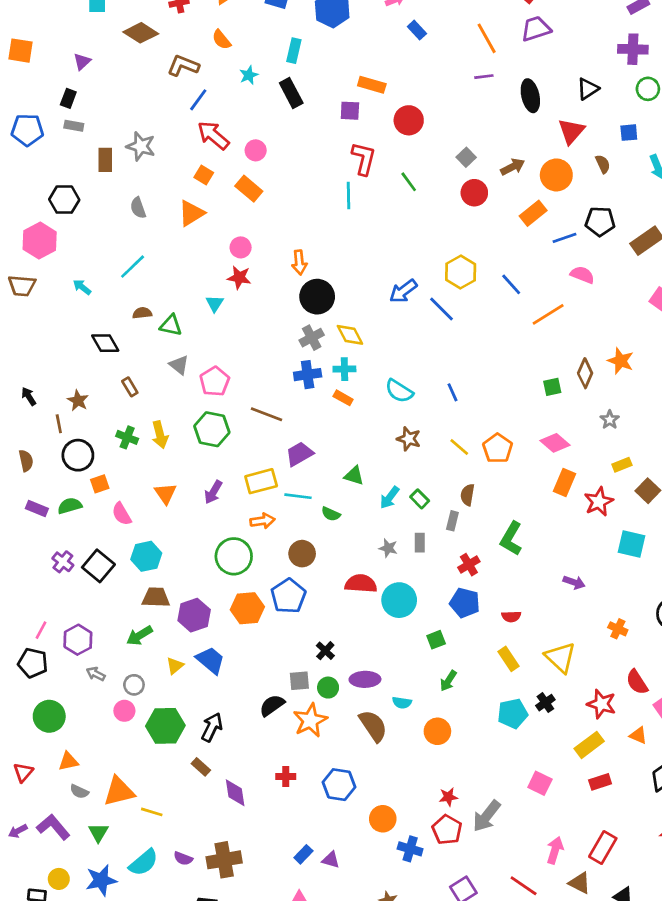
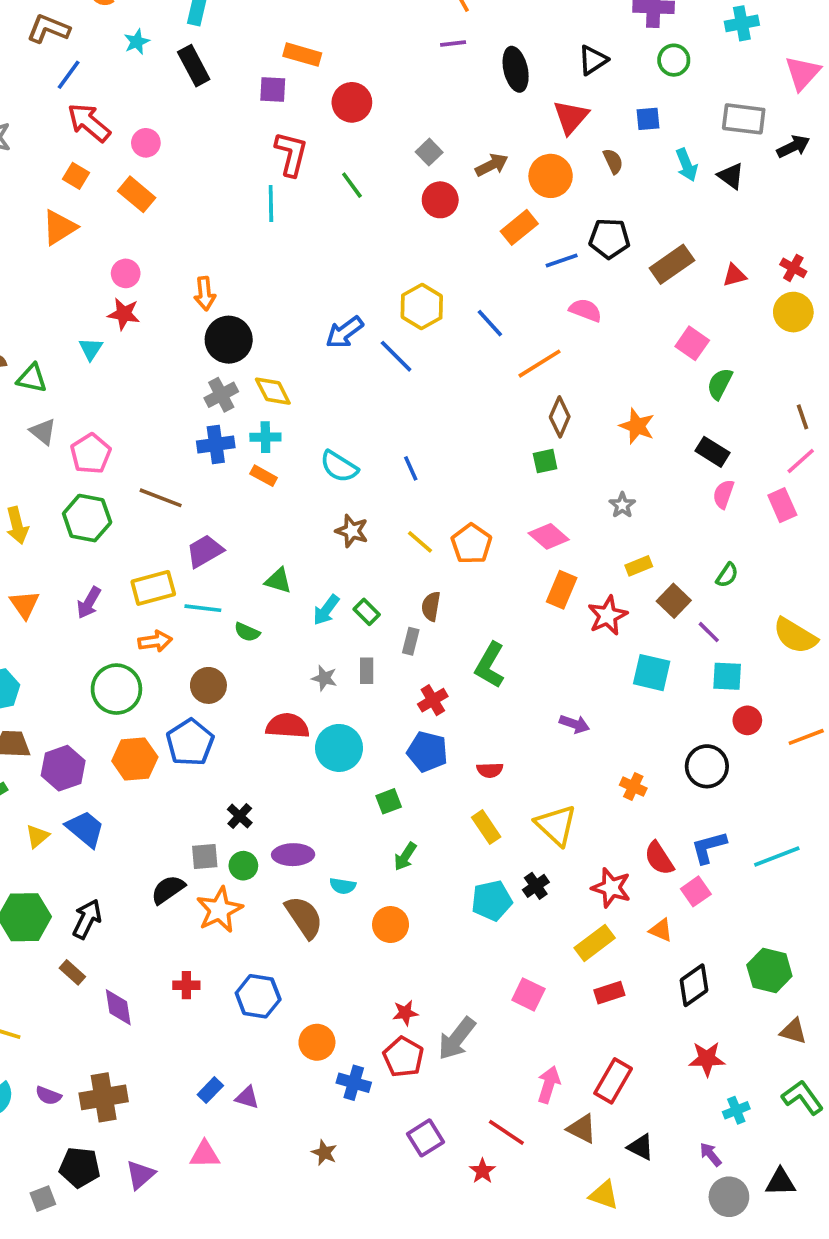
brown diamond: (585, 373) -> (560, 417), moved

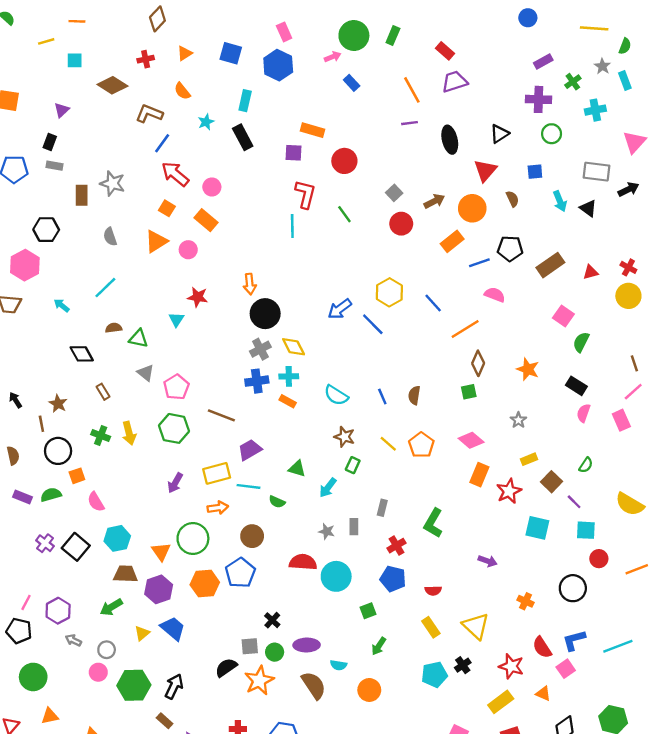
pink circle: (126, 273) -> (188, 250), moved
orange triangle: (24, 604) -> (161, 552), moved
brown semicircle: (431, 606) -> (414, 395), moved
green rectangle: (367, 612) -> (353, 465), moved, turned 70

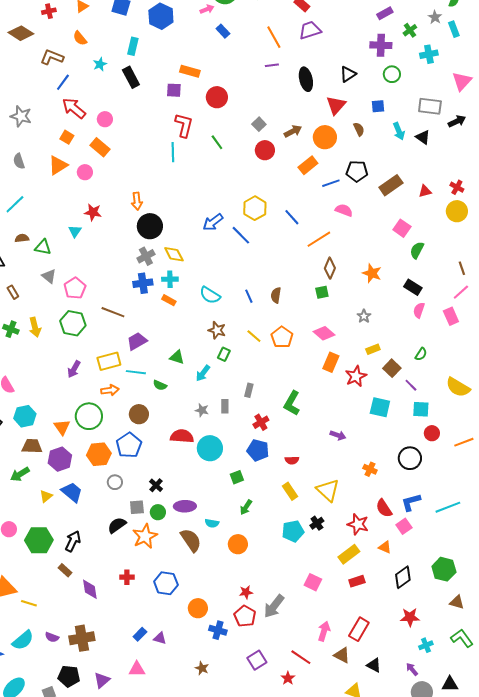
gray circle: (107, 650) -> (115, 482), moved

